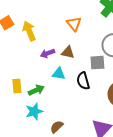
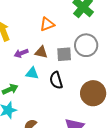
orange triangle: (74, 24) -> (47, 24), turned 49
gray square: (97, 63) -> (64, 54), moved

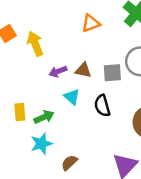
orange triangle: (47, 24) -> (91, 23), moved
cyan triangle: (32, 73) -> (72, 97), turned 32

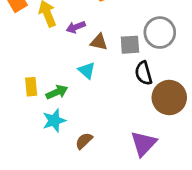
purple arrow: (58, 71) -> (76, 27), moved
black semicircle: (102, 106) -> (144, 73), moved

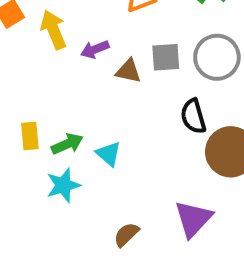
gray square: (130, 45) -> (166, 57), moved
cyan triangle: (87, 70) -> (109, 154), moved
brown semicircle: (84, 141) -> (126, 235), moved

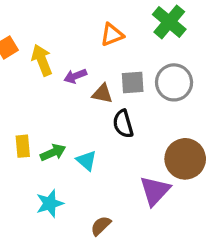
black semicircle: (193, 116) -> (123, 124), moved
cyan star: (63, 185) -> (50, 203), moved
purple triangle: (193, 219) -> (155, 191), moved

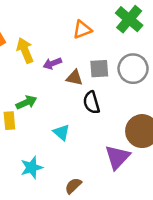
green arrow: (53, 152) -> (26, 102), moved

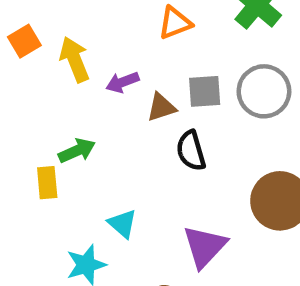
brown triangle: (74, 78) -> (161, 107), turned -30
cyan triangle: (61, 132) -> (123, 224), moved
purple triangle: (117, 157) -> (205, 246), moved

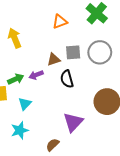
purple arrow: (123, 82) -> (36, 75), moved
cyan triangle: (123, 224) -> (25, 104), moved, turned 32

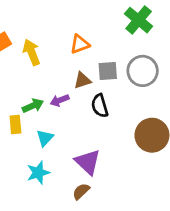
orange triangle: (60, 22) -> (80, 44), moved
purple triangle: (73, 122) -> (88, 162), moved, turned -30

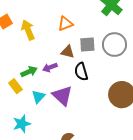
brown triangle: (82, 80) -> (68, 52), turned 32
yellow rectangle: (15, 124) -> (15, 86), turned -32
purple triangle: (88, 162) -> (62, 96), moved
cyan star: (38, 173) -> (22, 124), moved

